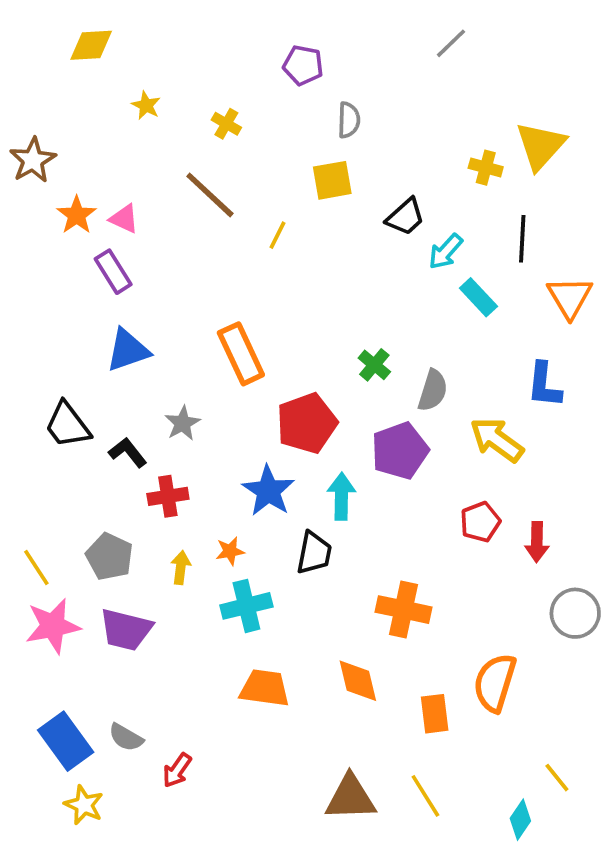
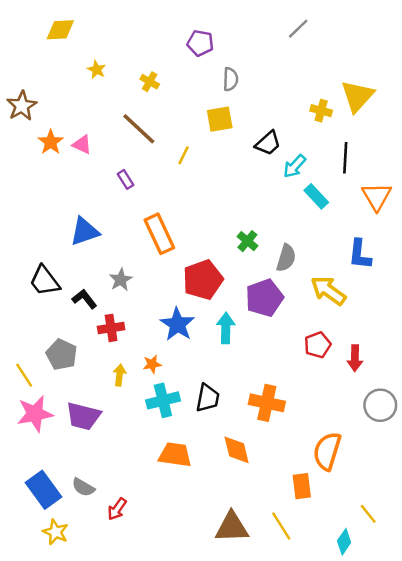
purple rectangle: (113, 272) -> (126, 179), moved, size x0.7
black trapezoid: (314, 553) -> (208, 398), moved
gray pentagon: (109, 557) -> (62, 355), moved
orange rectangle: (435, 714) -> (302, 486), moved

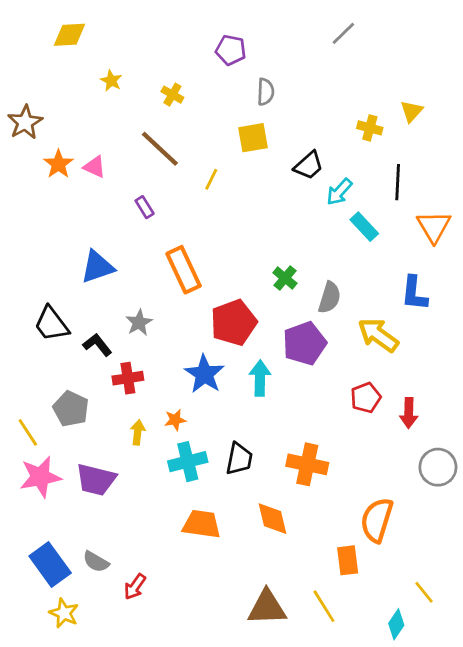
yellow triangle: (357, 96) -> (412, 111), size x0.6

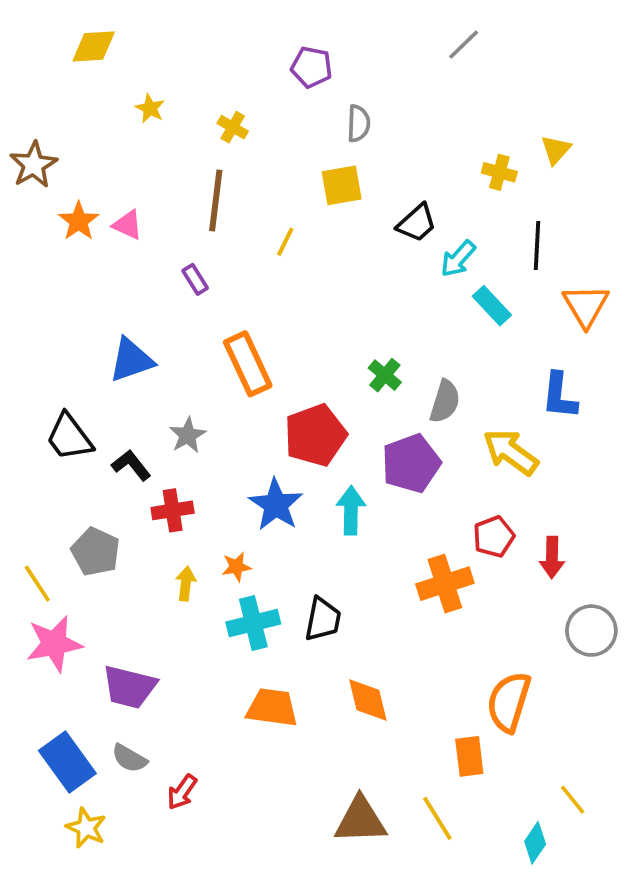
brown line: (160, 149) -> (216, 200), turned 54
orange cross: (307, 464) -> (445, 584), moved, turned -30
purple trapezoid: (96, 480) -> (129, 687), moved

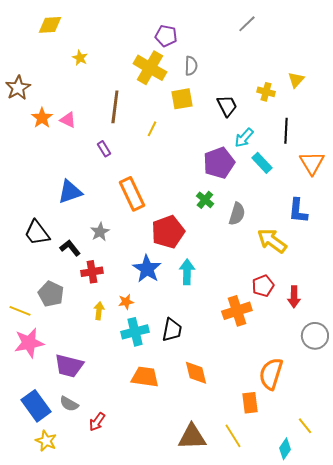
yellow cross: (233, 127) -> (150, 68), moved, size x2.0
black trapezoid: (417, 223) -> (227, 106), moved, turned -75
purple pentagon: (411, 463) -> (219, 163), moved
yellow line: (37, 584) -> (20, 311), turned -35

